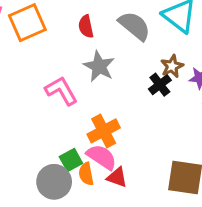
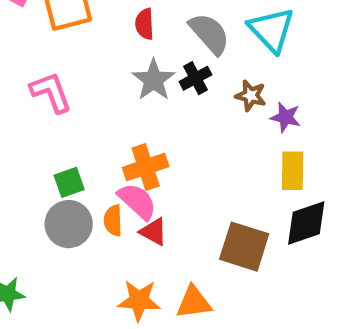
brown star: (172, 66) -> (251, 96), turned 30
black cross: (160, 85) -> (195, 78), moved
pink L-shape: (61, 91) -> (51, 92), moved
green square: (71, 160) -> (69, 182), moved

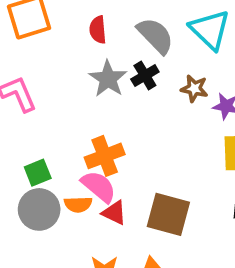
orange semicircle: (113, 220) -> (78, 204), turned -88
brown square: (244, 247) -> (168, 214), moved

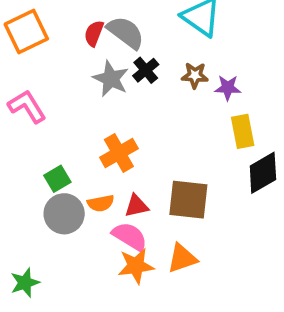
red semicircle: (98, 30) -> (94, 33), turned 35
gray semicircle: (155, 36) -> (126, 33), moved
pink semicircle: (99, 186) -> (130, 236), moved
red triangle: (114, 213) -> (136, 206), turned -30

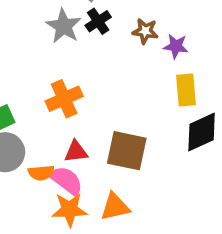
orange semicircle: (101, 203) -> (41, 173), moved

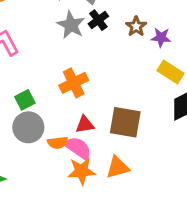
brown star: (145, 31) -> (136, 26), turned 30
yellow rectangle: (186, 90) -> (170, 72), turned -50

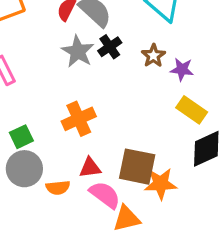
pink semicircle: (78, 148) -> (105, 195), moved
orange star: (81, 171) -> (161, 184), moved

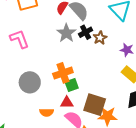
brown star: (153, 56) -> (100, 38), moved
green square: (21, 137) -> (72, 85), moved
gray circle: (24, 169) -> (30, 82), moved

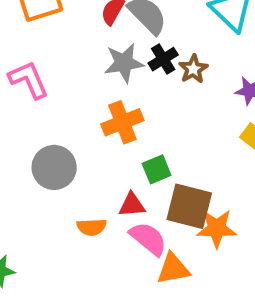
gray star: (66, 33) -> (124, 63), turned 30
orange cross: (63, 73) -> (122, 122), moved
green square: (72, 85) -> (157, 169), moved

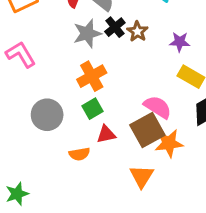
green square: (157, 169) -> (93, 109), moved
brown square: (189, 206) -> (147, 130), turned -36
pink semicircle: (148, 239) -> (158, 107), moved
orange triangle: (173, 269) -> (142, 176), turned -40

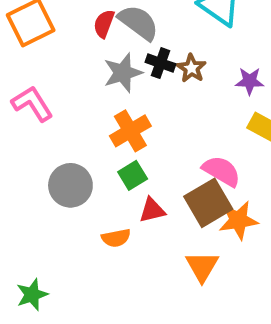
black cross: (115, 27) -> (161, 63), turned -30

